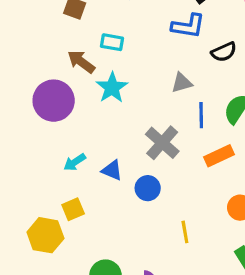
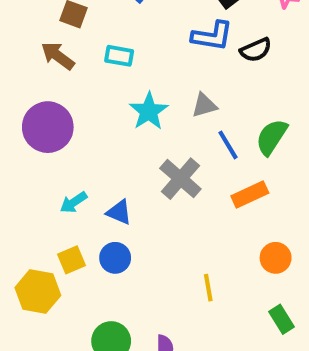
black semicircle: (224, 52) -> (256, 50), moved
brown arrow: (81, 62) -> (58, 56), moved
cyan star: (112, 88) -> (149, 111), moved
blue line: (201, 115) -> (228, 145), turned -30
blue circle: (148, 188) -> (115, 258), moved

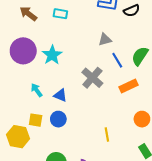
cyan star: (149, 111) -> (52, 55), moved
cyan arrow: (74, 202) -> (37, 90), turned 88
yellow square: (72, 260) -> (36, 120), turned 32

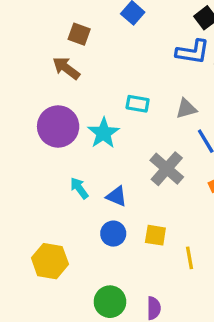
cyan rectangle: (60, 14) -> (138, 104), moved
yellow square: (36, 120) -> (155, 235), moved

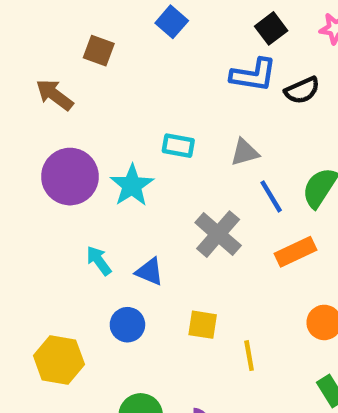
brown arrow: (66, 68) -> (55, 95), moved
blue circle: (113, 234) -> (127, 325), moved

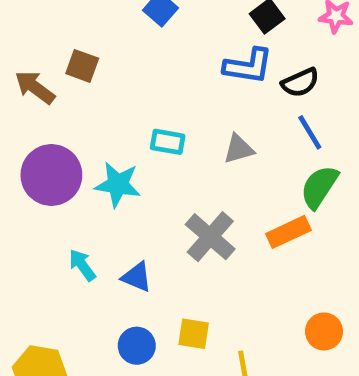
brown square: (99, 51) -> (82, 66), moved
cyan star: (132, 185) -> (118, 184), turned -30
blue line: (271, 196) -> (310, 132), moved
orange rectangle: (295, 252) -> (288, 232), moved
blue circle: (127, 325) -> (137, 346), moved

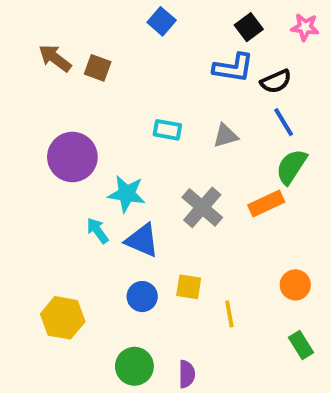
brown arrow: (35, 87) -> (55, 58), moved
cyan star: (118, 184) -> (127, 194), moved
blue triangle: (137, 277) -> (142, 240), size x1.4

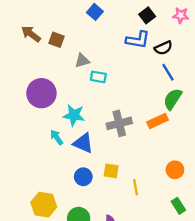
gray triangle: (226, 136) -> (82, 61), moved
gray cross: (202, 207) -> (119, 123), turned 35
yellow hexagon: (63, 318) -> (44, 205), moved

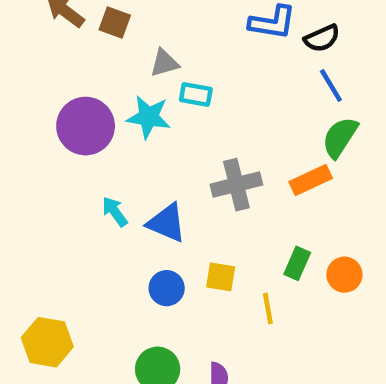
cyan star: (74, 115) -> (149, 117), moved
yellow hexagon: (44, 205) -> (47, 342), moved
green rectangle: (178, 206) -> (297, 263), moved, turned 56

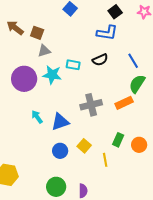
black semicircle: (322, 38) -> (100, 60), moved
gray triangle: (164, 63) -> (44, 51), moved
blue triangle: (167, 223) -> (60, 122), turned -42
yellow square: (221, 277) -> (84, 146), turned 32

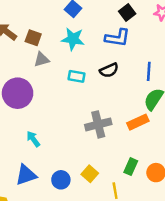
blue line: (133, 61) -> (149, 71), turned 35
cyan star: (52, 75) -> (73, 39), moved
blue triangle: (60, 122) -> (26, 175), moved

